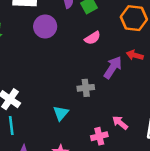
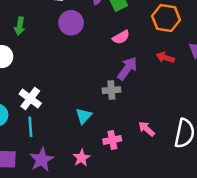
purple arrow: (113, 67) -> (127, 68), moved
pink cross: (99, 136) -> (112, 140), moved

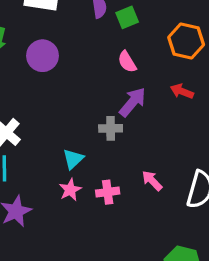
purple circle: (71, 23) -> (42, 56), moved
pink semicircle: (121, 37) -> (127, 62), turned 84
pink star: (81, 158) -> (70, 190), moved

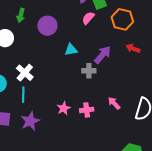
orange hexagon: (186, 41) -> (122, 19), moved
pink semicircle: (127, 62) -> (88, 18), moved, turned 72
cyan triangle: (73, 159) -> (71, 50), moved, turned 32

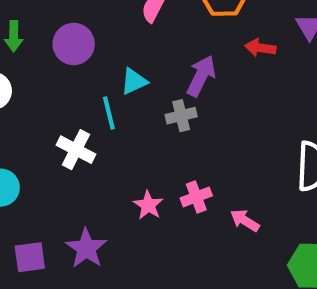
white cross: (25, 73) -> (76, 150), moved
cyan line: (23, 95) -> (109, 113), moved
pink arrow: (114, 103) -> (245, 220), moved

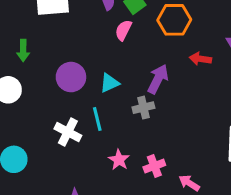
purple circle: (74, 44) -> (71, 77), moved
cyan line: (109, 113) -> (97, 119), moved
pink star: (148, 205) -> (119, 160), moved

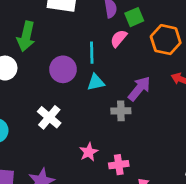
green arrow: (23, 51) -> (26, 36), size x1.5
cyan line: (97, 119) -> (92, 53), moved

